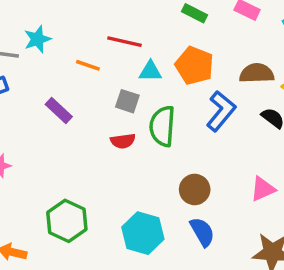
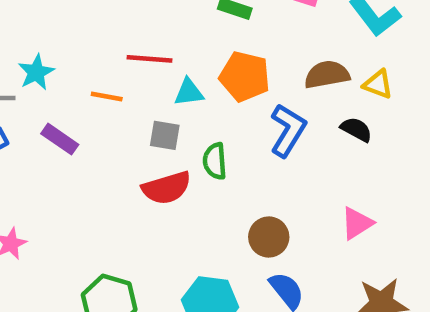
purple rectangle: (59, 110) -> (60, 139), moved
green semicircle: (162, 126) -> (215, 161), size x0.7
red semicircle: (123, 141) -> (167, 188), size x1.5

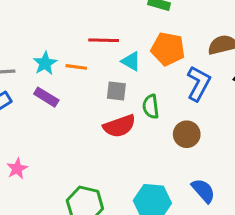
cyan star: (36, 72) -> (45, 63), moved
cyan triangle: (189, 92) -> (131, 61), turned 40
brown circle: (269, 237) -> (187, 134), moved

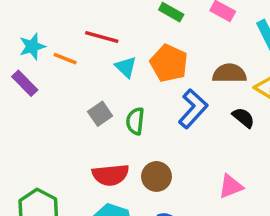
gray square: (116, 91) -> (100, 114), moved, turned 35
red semicircle: (119, 126) -> (110, 175), moved
brown circle: (187, 134) -> (156, 176), moved

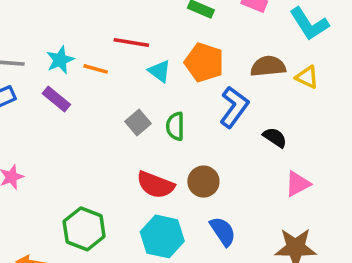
black semicircle: (243, 118) -> (275, 137), moved
red semicircle: (110, 175) -> (155, 185), turned 33
pink triangle: (231, 186) -> (298, 184), moved

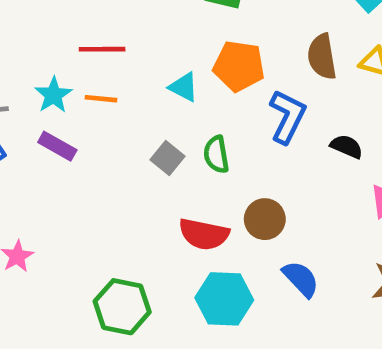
red line: (131, 42) -> (102, 49), moved
brown semicircle: (268, 66) -> (322, 57), turned -84

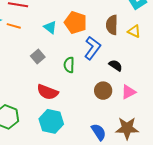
green semicircle: (216, 154) -> (69, 65), moved
brown circle: (265, 219) -> (103, 91), moved
blue semicircle: (301, 279) -> (99, 132), moved

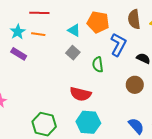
gray square: (38, 57) -> (73, 53), moved

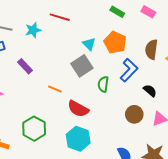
orange line: (38, 34) -> (55, 89), moved
gray square: (73, 53) -> (82, 66), size x1.5
purple rectangle: (19, 54) -> (25, 66), moved

